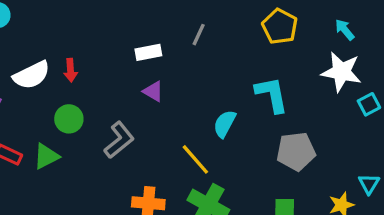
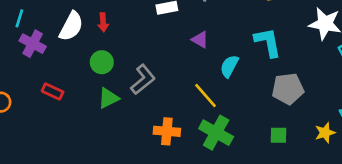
white semicircle: (32, 75) -> (71, 26), turned -36
purple triangle: (153, 91) -> (200, 40), moved
green triangle: (46, 156) -> (108, 98), moved

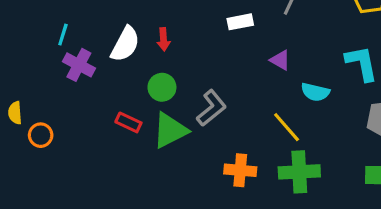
cyan semicircle: (229, 66) -> (315, 92), turned -105
red rectangle: (53, 91) -> (128, 122), moved
green triangle: (108, 98) -> (170, 130), size x1.4
green cross: (216, 133) -> (299, 172), turned -32

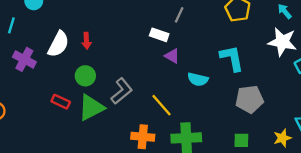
white rectangle: (240, 22) -> (159, 35), moved, turned 30
cyan line: (63, 35) -> (11, 25), moved
yellow line: (287, 127) -> (162, 105), moved

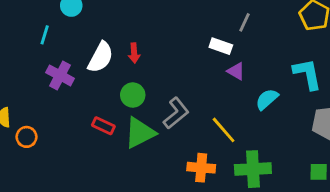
cyan semicircle: (198, 79) -> (267, 99), turned 126

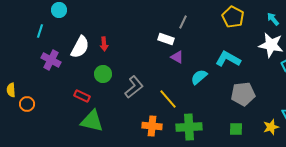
cyan L-shape: (307, 74) -> (228, 59), turned -50
green triangle: (140, 133) -> (92, 121), moved, turned 40

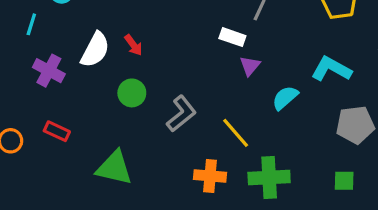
red arrow: (104, 44) -> (133, 45), turned -32
purple triangle: (177, 57) -> (250, 66), turned 40
red rectangle: (82, 96) -> (57, 131), moved

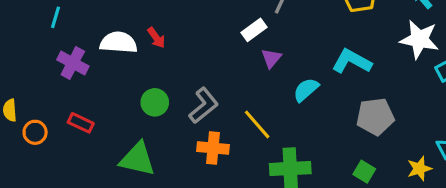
white rectangle: (232, 37) -> (254, 30), turned -55
white semicircle: (95, 50) -> (119, 42), turned -114
green circle: (132, 93) -> (155, 102), moved
orange cross: (210, 176) -> (213, 148), moved
green square: (344, 181) -> (364, 172), turned 30

